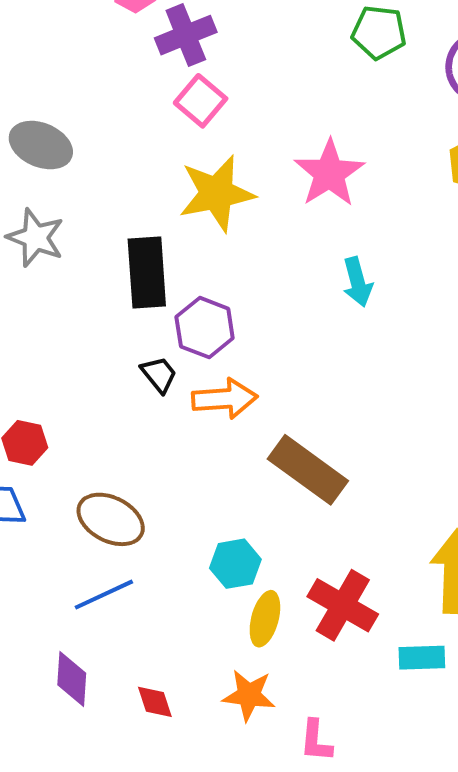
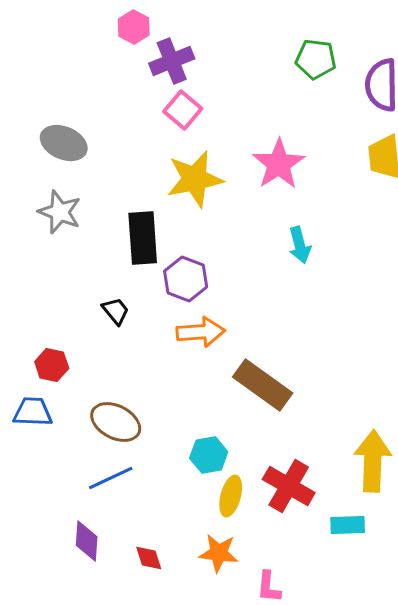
black trapezoid: (159, 375) -> (116, 311), moved

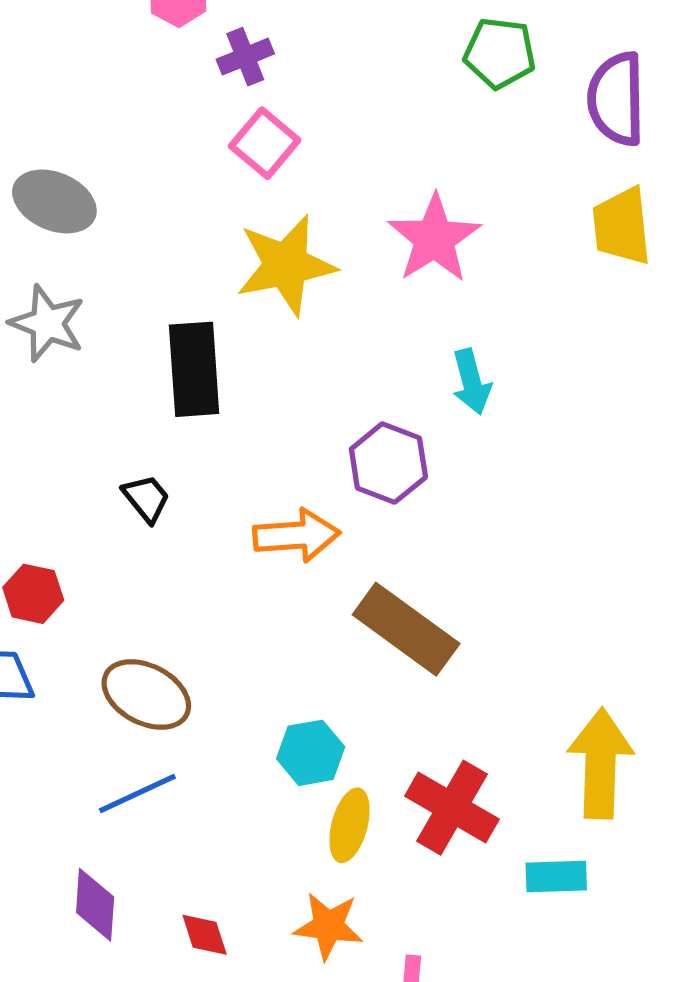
purple cross: (172, 61) -> (245, 57), size x0.7
purple hexagon: (186, 279) -> (388, 463), moved

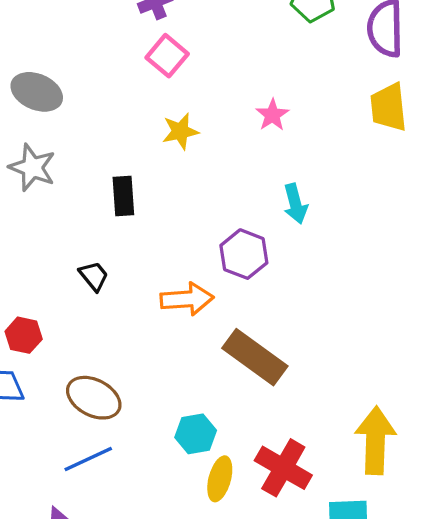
pink star: (434, 239) -> (272, 115), size x0.6
yellow star: (286, 265) -> (180, 131), size x0.6
black rectangle: (194, 369) -> (123, 196), size x0.7

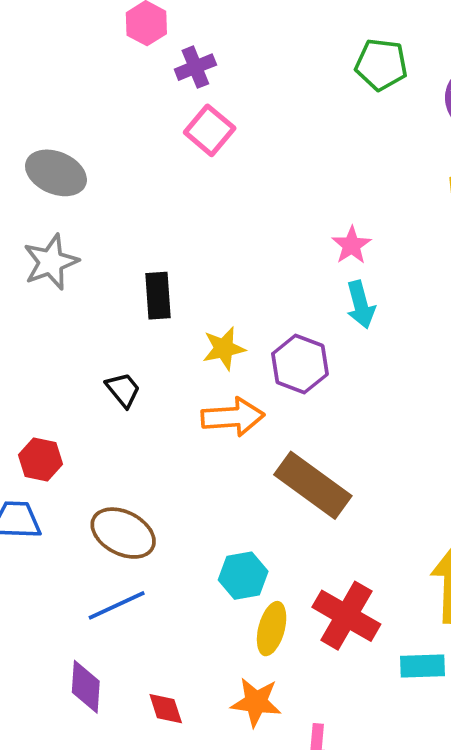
pink star: (272, 115) -> (352, 245), moved
yellow star: (180, 131) -> (224, 348), moved
gray star: (32, 168) -> (51, 262), turned 30

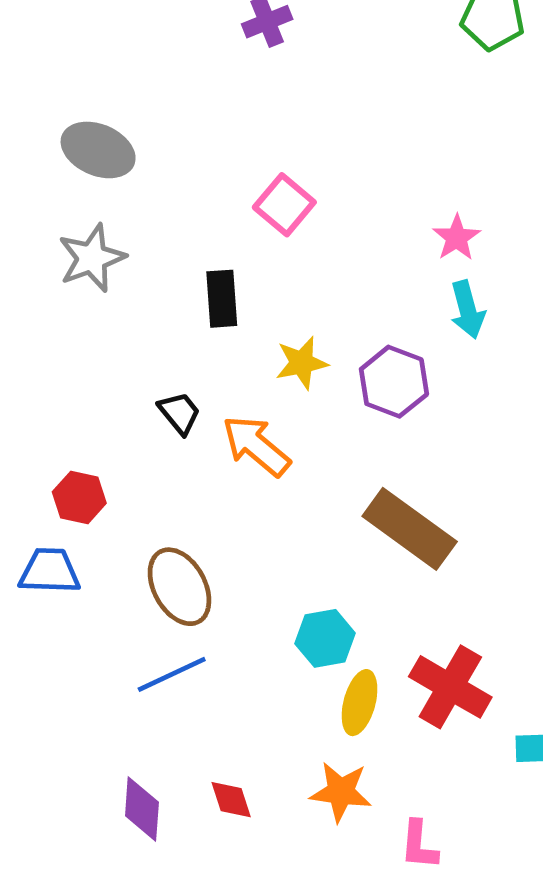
pink square: (210, 130) -> (284, 205), moved
orange arrow: (233, 417) -> (256, 446), moved, turned -136
brown ellipse: (123, 533) -> (179, 587), turned 34
purple diamond: (86, 687) -> (142, 809), moved

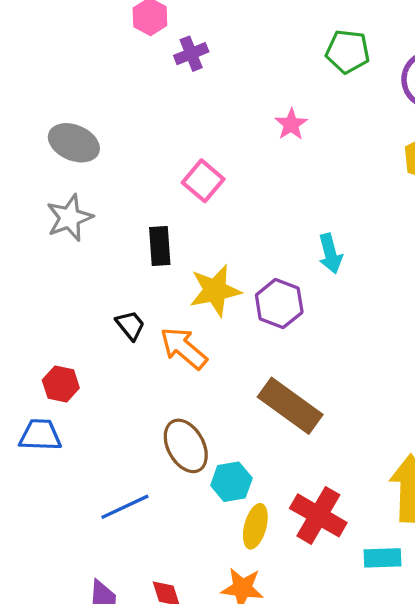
pink star: (457, 238) -> (291, 124), moved
yellow star: (302, 363) -> (215, 291), size x1.4
brown ellipse: (179, 587) -> (186, 446), moved

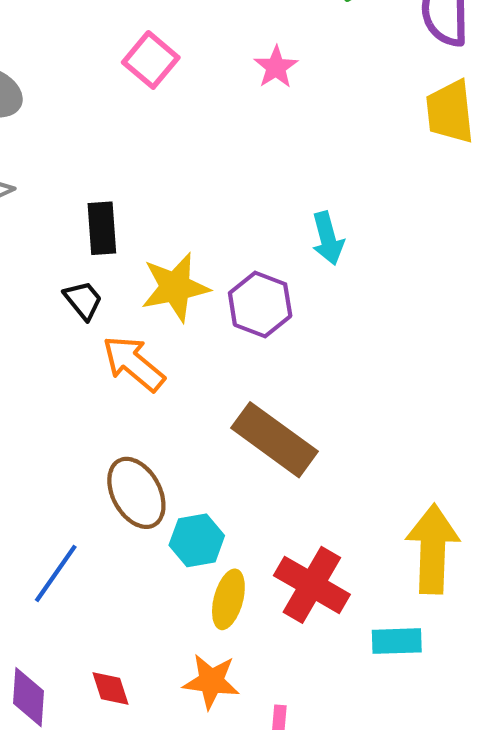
pink square: (203, 181) -> (151, 60), moved
black trapezoid: (130, 325) -> (83, 300), moved
blue line: (125, 507) -> (56, 573), turned -30

